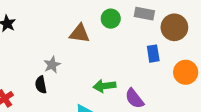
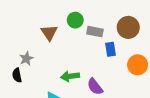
gray rectangle: (144, 14) -> (95, 32), moved
brown triangle: (80, 34) -> (49, 33), turned 48

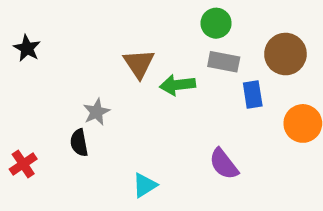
green circle: (75, 20) -> (216, 23), moved
green arrow: (70, 76) -> (177, 85), moved

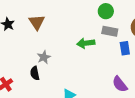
brown triangle: (139, 64) -> (37, 22), moved
purple semicircle: (224, 164) -> (120, 84), moved

